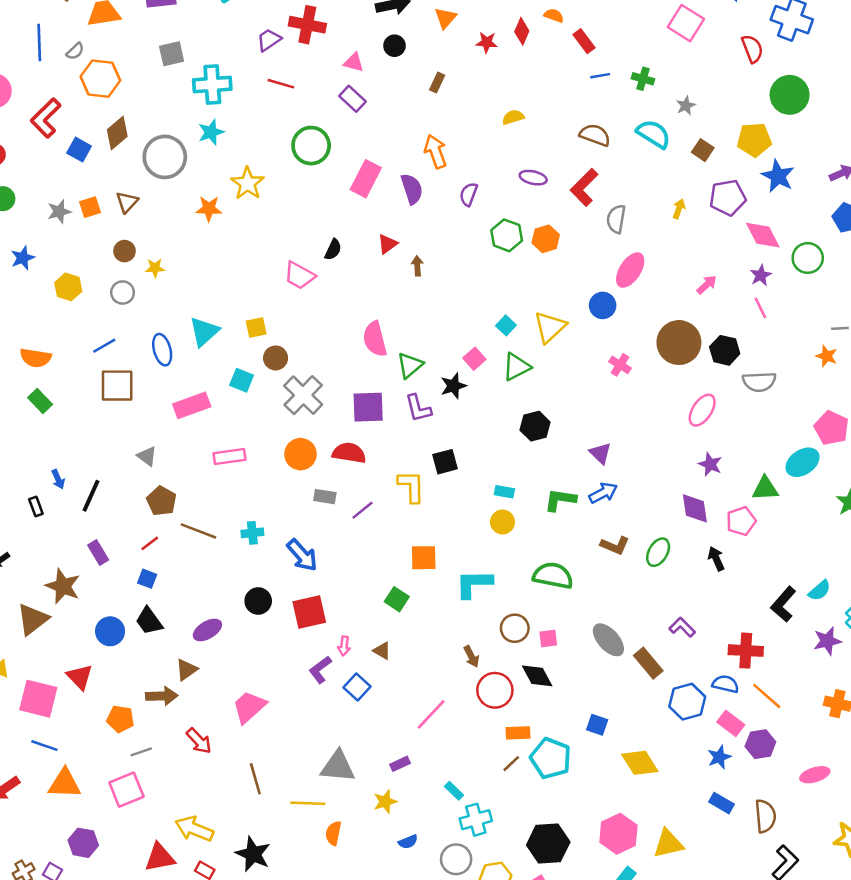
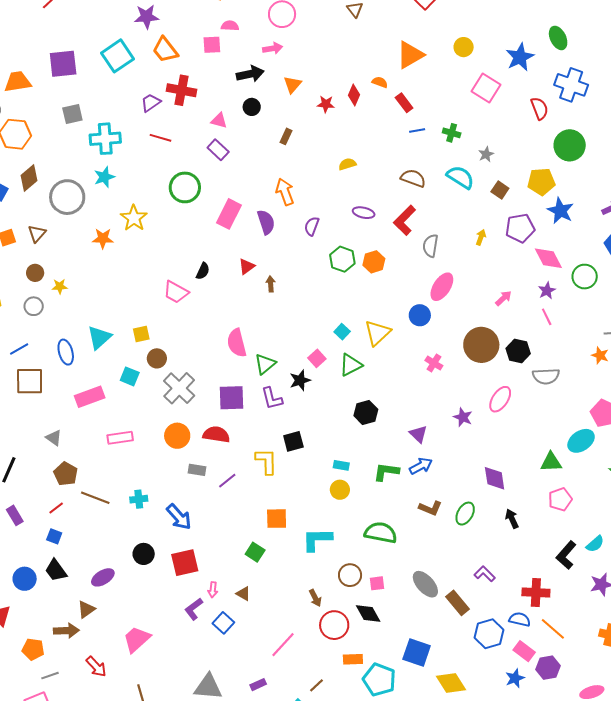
purple star: (710, 464) -> (463, 417), moved
pink pentagon: (741, 521) -> (560, 499), moved
blue square: (597, 725) -> (417, 652), size x1.6
brown line: (511, 764) -> (317, 685), moved

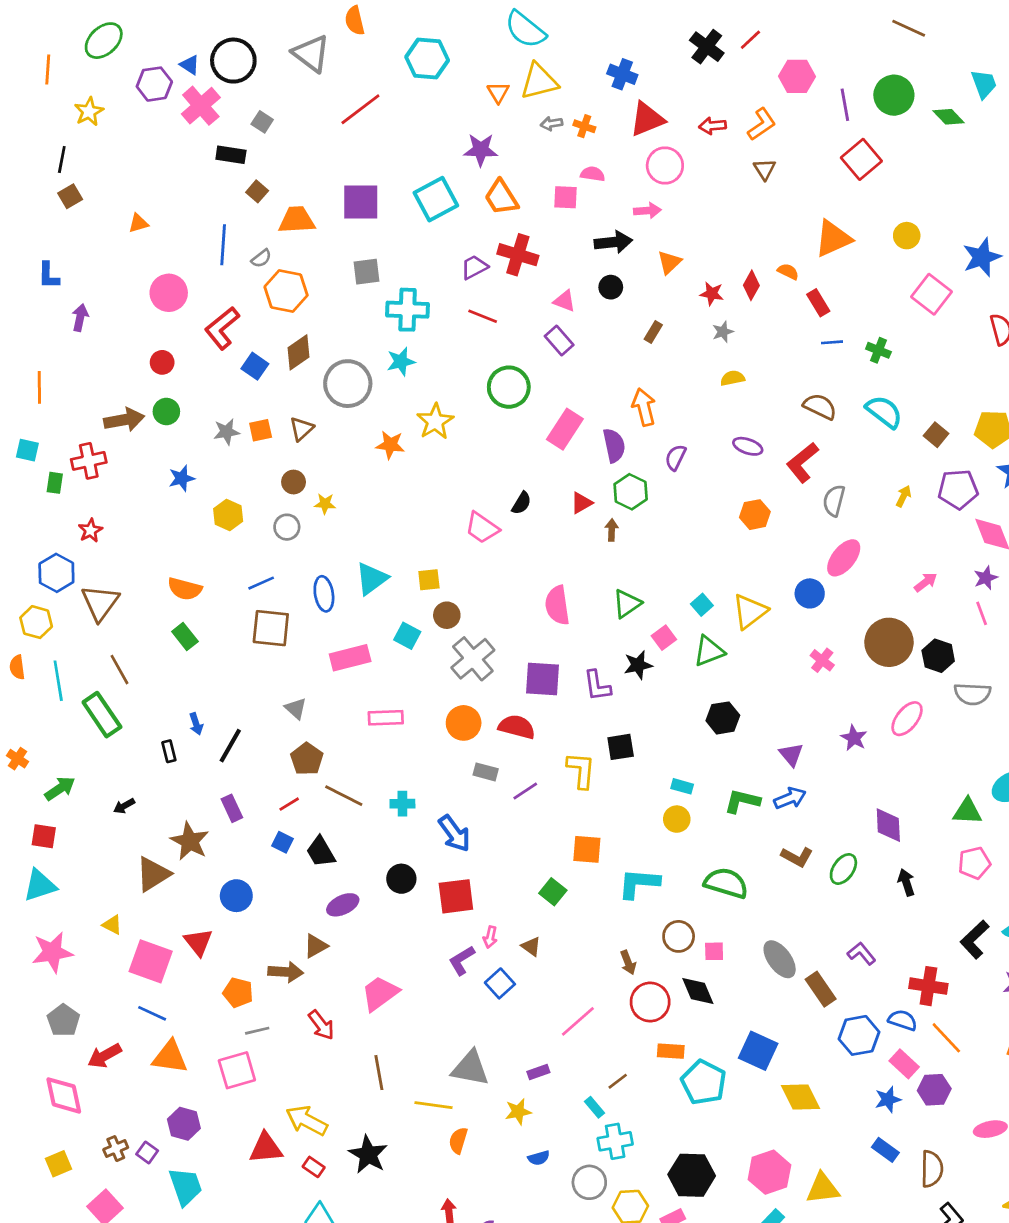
gray star: (486, 154) -> (723, 332), moved
green hexagon: (342, 259) -> (631, 492), moved
green triangle: (265, 364) -> (627, 604), moved
black trapezoid: (56, 570) -> (321, 852), moved

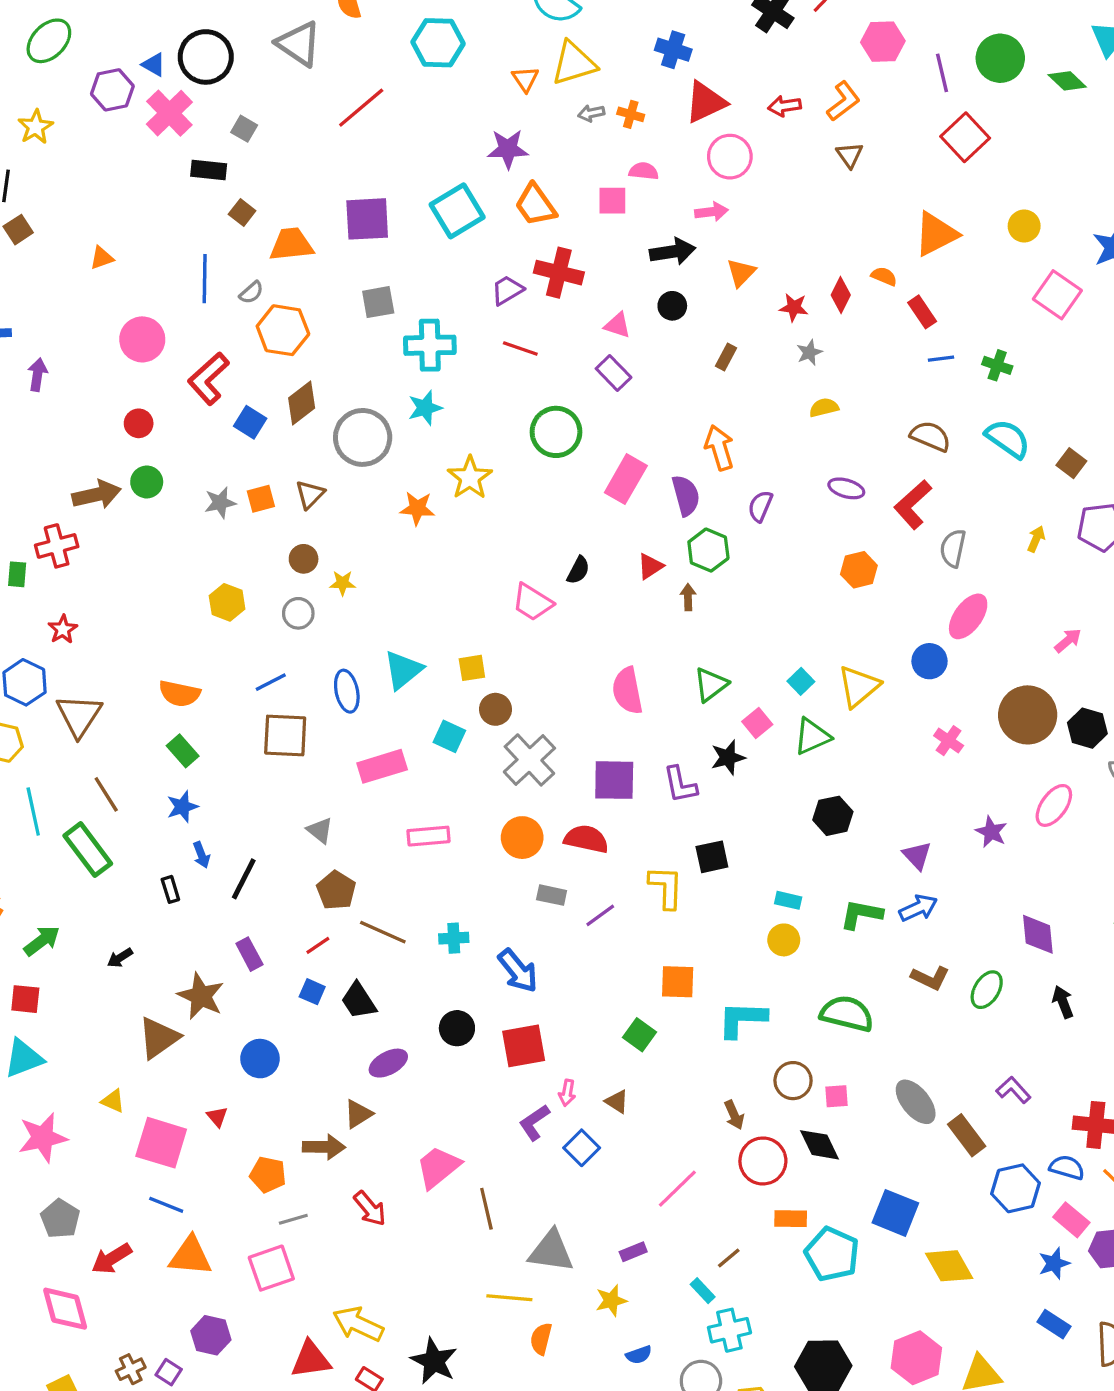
blue star: (182, 478) -> (182, 807), moved
red triangle: (198, 942) -> (217, 1117), size x0.6
brown line: (379, 1073) -> (486, 1209), moved

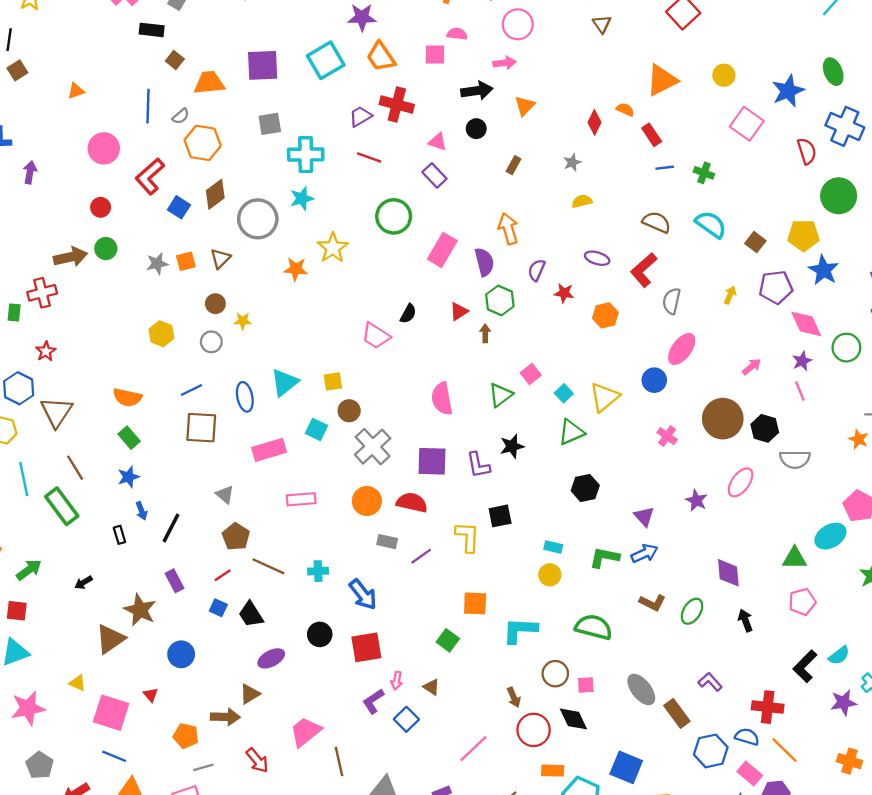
red star: (794, 307) -> (564, 293), moved
pink square: (757, 723) -> (531, 374), moved

